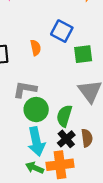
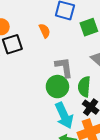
gray L-shape: (25, 89) -> (64, 67), moved, turned 85

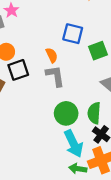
gray L-shape: (64, 67) -> (55, 76), moved

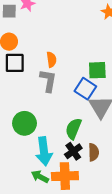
blue square: (73, 34) -> (85, 89), moved
green circle: (66, 113) -> (24, 123), moved

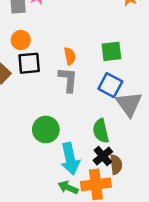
green square: (97, 70) -> (111, 51), moved
green semicircle: (73, 129) -> (101, 131), turned -30
brown semicircle: (94, 152) -> (116, 164), moved

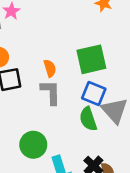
green square: (111, 51) -> (91, 59), size x1.4
green semicircle: (101, 131) -> (88, 119), moved

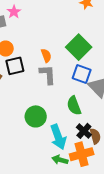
green square: (91, 59) -> (79, 47), turned -30
green semicircle: (88, 119) -> (74, 106), moved

